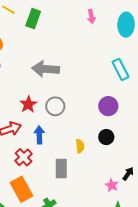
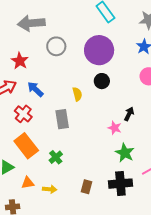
gray circle: (55, 106) -> (56, 46), moved
purple circle: (108, 106) -> (99, 50), size x1.5
blue arrow: (39, 135) -> (35, 89), turned -36

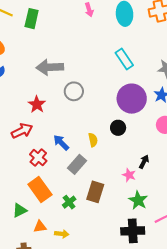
purple circle: (99, 50) -> (132, 99), moved
blue arrow: (35, 89) -> (61, 143), moved
gray rectangle: (62, 119) -> (77, 164), turned 48
brown rectangle: (87, 187) -> (95, 192), moved, size x1.5

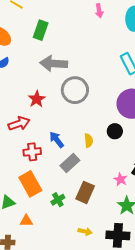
green rectangle: (32, 19) -> (41, 30), moved
gray circle: (74, 91) -> (75, 90), size x1.4
red cross: (38, 158) -> (32, 152), turned 36
yellow arrow: (62, 234) -> (85, 231), moved

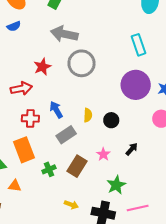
black circle: (115, 131) -> (111, 120), moved
pink star: (120, 179) -> (103, 154), moved

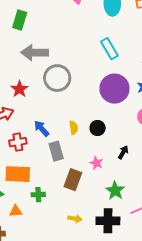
gray rectangle: (66, 135) -> (56, 151), turned -60
orange rectangle: (24, 150) -> (18, 174), turned -55
green cross: (49, 169) -> (38, 195), moved, turned 32

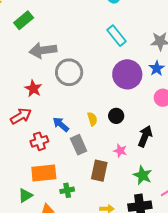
green rectangle: (20, 20) -> (24, 20), turned 42
black arrow: (123, 152) -> (145, 136), size x1.5

